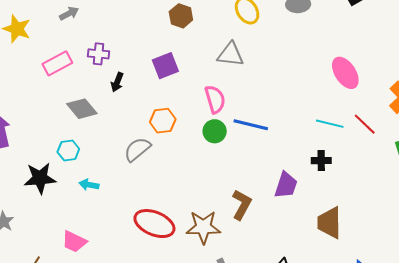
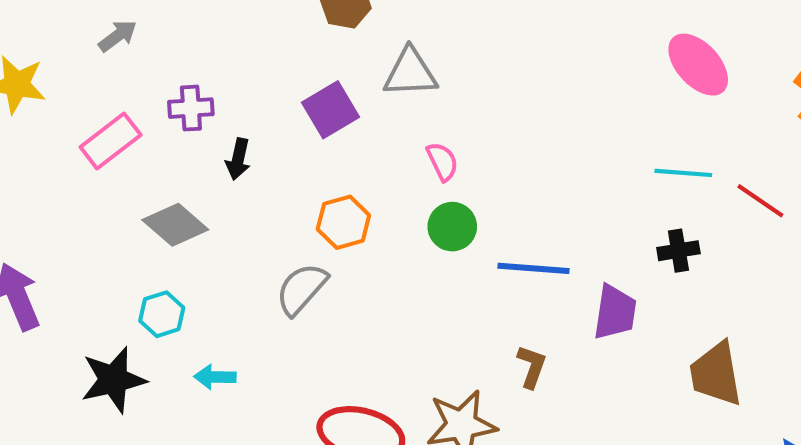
gray triangle: (231, 54) -> (410, 73), moved
pink semicircle: (215, 99) -> (442, 162), size x0.7
red line: (365, 124) -> (760, 201), moved
blue line: (251, 125) -> (533, 268), moved
brown L-shape: (242, 205) -> (532, 366), size x0.7

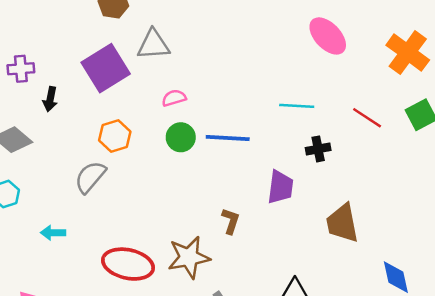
purple square: (331, 110) -> (106, 68), size x1.4
pink semicircle: (442, 162) -> (174, 98), turned -80
cyan line: (683, 173) -> (297, 106), moved
blue line: (533, 268) -> (228, 138), moved
cyan arrow: (215, 377) -> (53, 233), moved

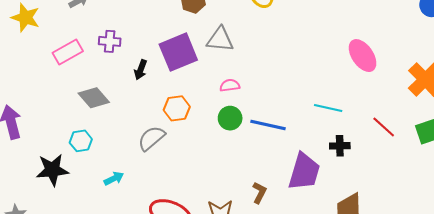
black arrow: (50, 99) -> (141, 70), moved
purple trapezoid: (280, 187) -> (304, 172), size x1.4
cyan arrow: (53, 233) -> (114, 178), turned 144

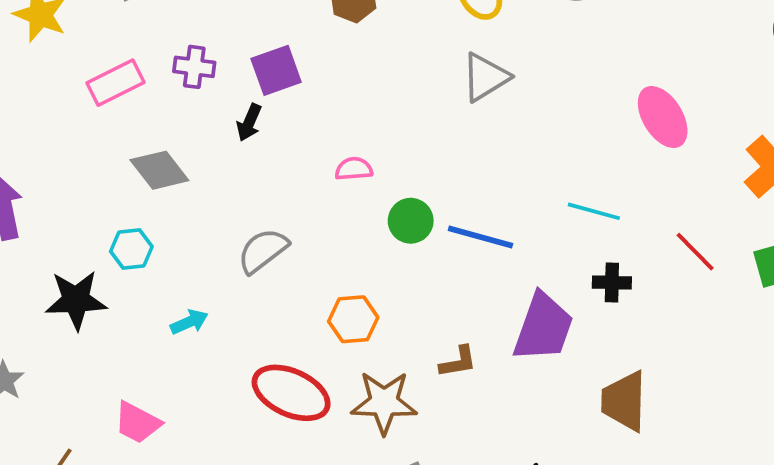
gray triangle: (220, 39) -> (485, 77), moved, turned -40
purple square: (178, 52) -> (276, 70), moved, size x0.7
pink semicircle: (230, 85) -> (354, 169), moved
orange hexagon: (177, 108) -> (353, 319), moved
brown L-shape: (259, 193) -> (458, 362), turned 50

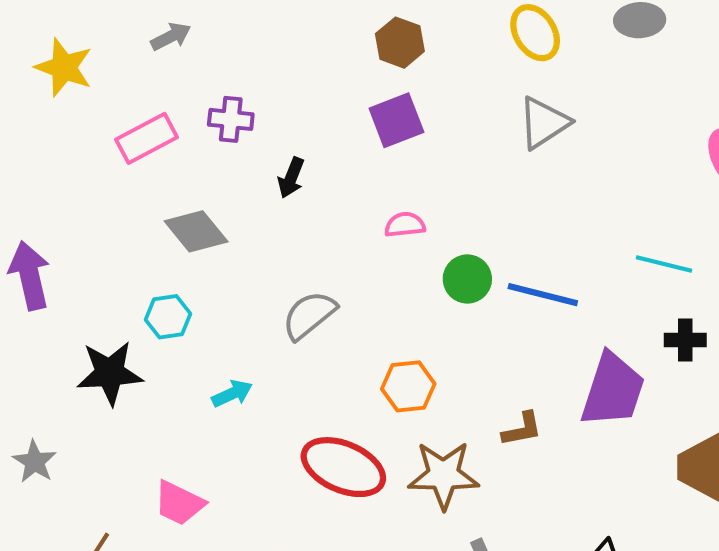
purple square: (276, 70) -> (396, 120), moved

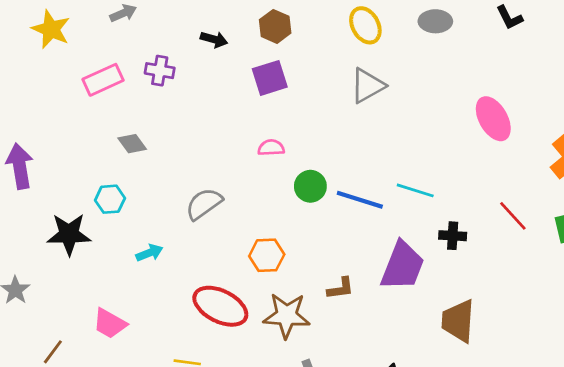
black arrow: (291, 178) -> (214, 39), moved, turned -100
gray diamond: (196, 231) -> (132, 144), size x0.7
cyan line: (664, 264) -> (415, 190), moved

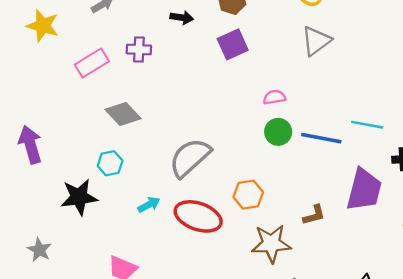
gray diamond: (132, 144) -> (123, 114), size x1.4
pink semicircle: (271, 148) -> (274, 97), moved
gray semicircle: (204, 204) -> (190, 158), size x1.4
red ellipse: (220, 306) -> (198, 216), moved

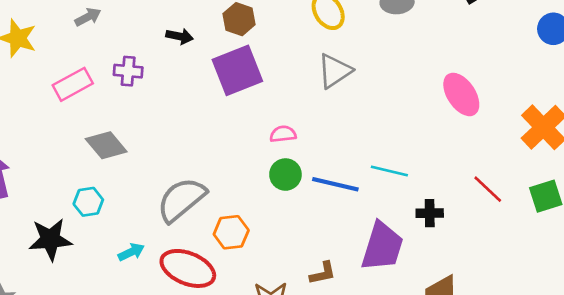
purple square: (233, 44) -> (237, 70), size x1.4
orange hexagon: (248, 195) -> (231, 232), moved

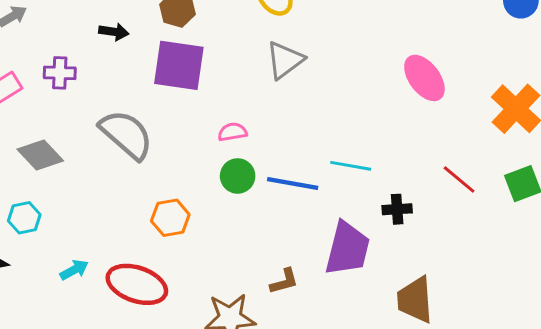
purple square: (237, 70) -> (179, 65), turned 33
gray semicircle: (181, 200) -> (126, 134), moved, turned 84
orange hexagon: (231, 232) -> (170, 218), moved

